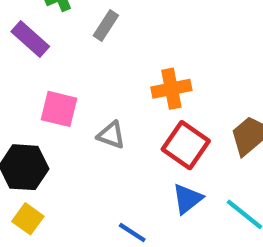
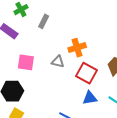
gray triangle: (111, 135) -> (58, 62), moved
blue triangle: (187, 199) -> (90, 98), turned 35

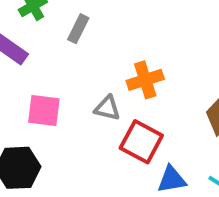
red square: (86, 73) -> (141, 142), moved

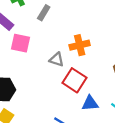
pink square: (44, 110) -> (20, 43), moved

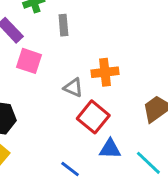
gray rectangle: (44, 13) -> (63, 25), turned -42

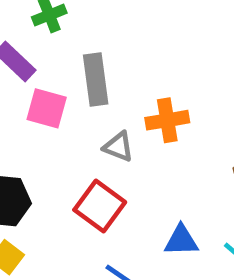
gray rectangle: (63, 25) -> (96, 79), moved, size x1.5
red square: (93, 117) -> (100, 206), moved

